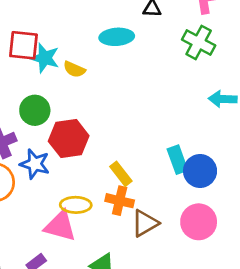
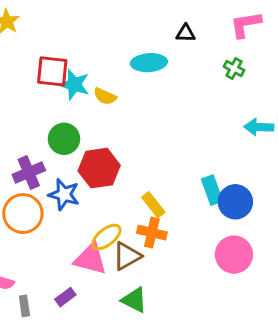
green cross: (199, 42) -> (234, 68), size x0.6
yellow ellipse: (76, 205) -> (106, 237), turned -40
brown triangle: (145, 223) -> (127, 256), moved

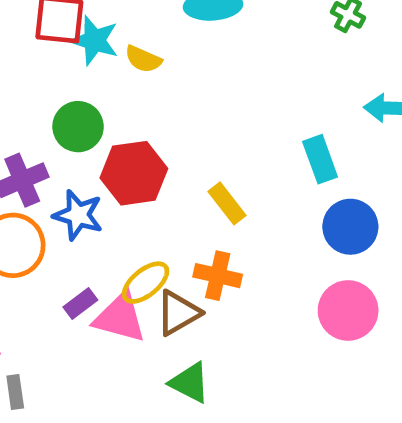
cyan rectangle: (212, 190) -> (320, 159), moved
yellow rectangle: (153, 205) -> (227, 203), moved
purple rectangle: (65, 297) -> (80, 304), moved

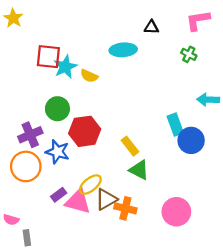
cyan star: (94, 40) -> (65, 67), turned 30
blue circle: (350, 227) -> (191, 140), moved
orange cross: (218, 276) -> (125, 208), moved
pink circle: (348, 310) -> (176, 212), moved
green triangle: (190, 383) -> (139, 170), moved

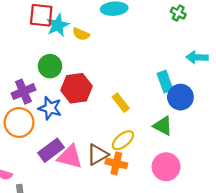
green triangle: (139, 170) -> (163, 126), moved
yellow ellipse: (90, 185) -> (123, 140), moved
purple rectangle: (59, 195) -> (51, 150), size x1.6

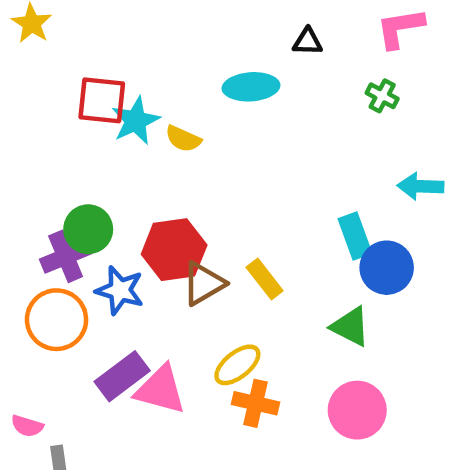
green circle: (50, 66) -> (88, 229), moved
yellow ellipse: (123, 140) -> (237, 365), moved
brown triangle: (98, 155) -> (203, 283), moved

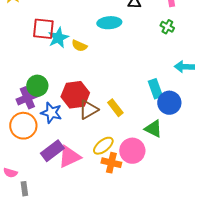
pink triangle: (161, 390) -> (69, 157), turned -40
pink circle: (357, 410) -> (132, 151), moved

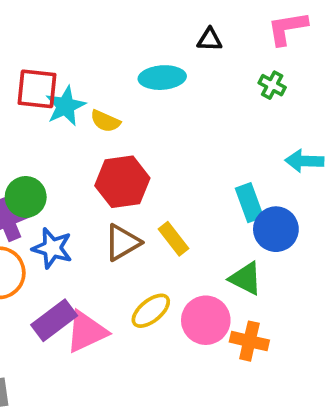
red hexagon: (75, 95) -> (122, 182), moved
orange cross: (111, 163) -> (249, 341), moved

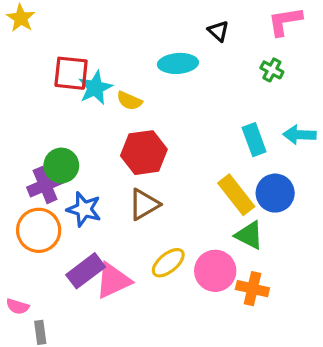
black triangle: (210, 40) -> (218, 31), turned 40
cyan rectangle: (249, 203) -> (254, 140), moved
yellow rectangle: (174, 239) -> (236, 195), moved, size x1.4

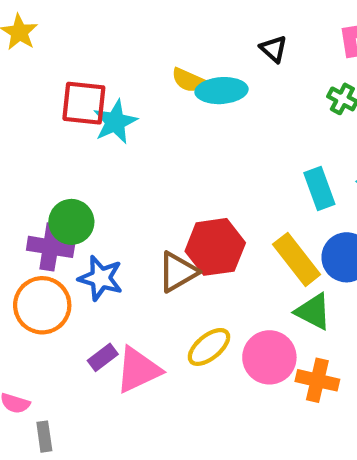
yellow semicircle: (129, 101) -> (188, 80), moved
red hexagon: (144, 153) -> (215, 247), moved
purple cross: (45, 185) -> (51, 247), turned 32
purple rectangle: (86, 271) -> (103, 357), size x0.6

